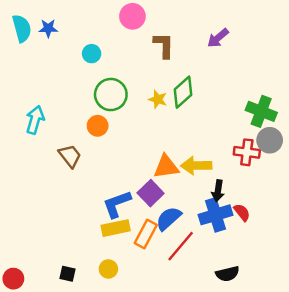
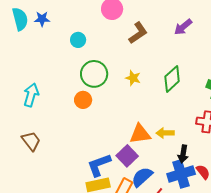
brown L-shape: (164, 45) -> (138, 33), turned 55
green diamond: (183, 92) -> (172, 79), moved
brown trapezoid: (70, 156) -> (31, 141), moved
yellow arrow: (196, 166) -> (165, 133), size x0.7

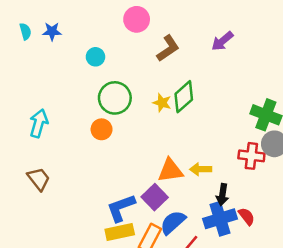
cyan semicircle: (20, 19) -> (25, 31), size x0.6
green diamond: (172, 79) -> (184, 97), moved

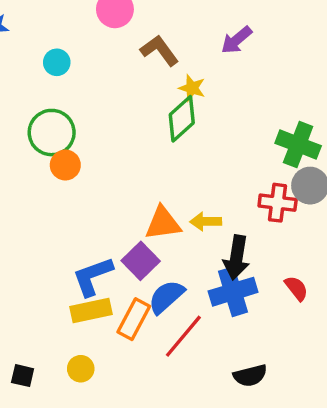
brown L-shape: (168, 48) -> (159, 50), turned -92
green circle: (115, 98) -> (52, 133), moved
yellow star: (162, 103) -> (192, 88), moved
black arrow: (222, 195) -> (236, 257), size x1.4
red semicircle: (247, 216) -> (296, 288), moved

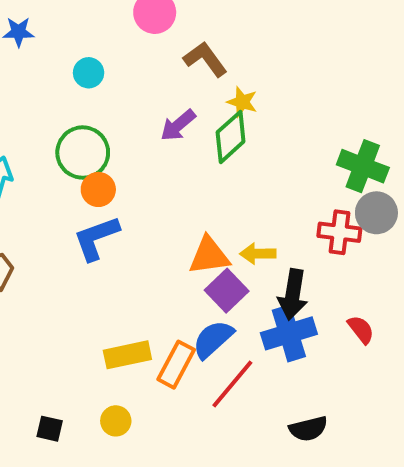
purple arrow: (236, 40) -> (178, 125), moved
purple square: (141, 261) -> (227, 291), moved
blue L-shape: (93, 276) -> (96, 238), moved

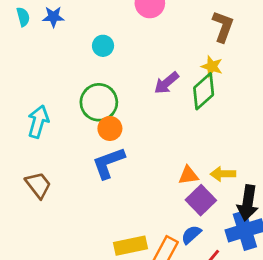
brown L-shape: (205, 59) -> (223, 26), moved, turned 56
orange triangle: (209, 256) -> (188, 175), size x0.7
blue semicircle: (213, 339) -> (191, 235), size x0.7

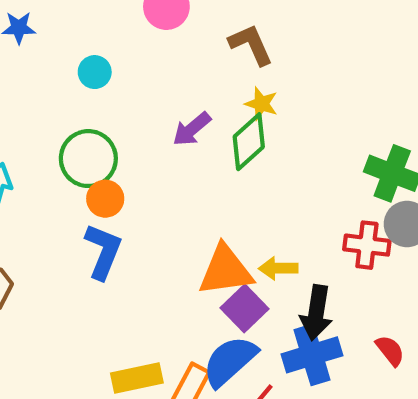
brown L-shape: (223, 26) -> (251, 45), moved, turned -44
blue L-shape: (109, 163) -> (103, 251), turned 132
orange triangle: (188, 175) -> (226, 270), size x1.8
blue semicircle: (191, 235) -> (230, 361), size x1.8

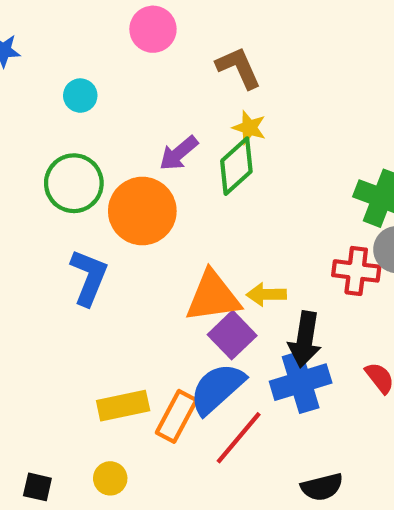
orange circle: (105, 199) -> (142, 211), moved, size x1.8

